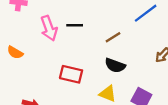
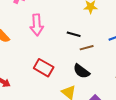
black line: (75, 25) -> (74, 34), moved

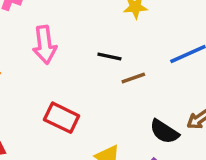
black semicircle: (81, 71) -> (164, 132), moved

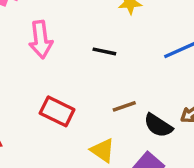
brown line: (133, 78) -> (124, 106), moved

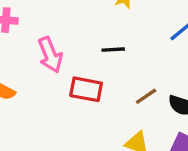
red rectangle: (57, 111) -> (86, 89), moved

